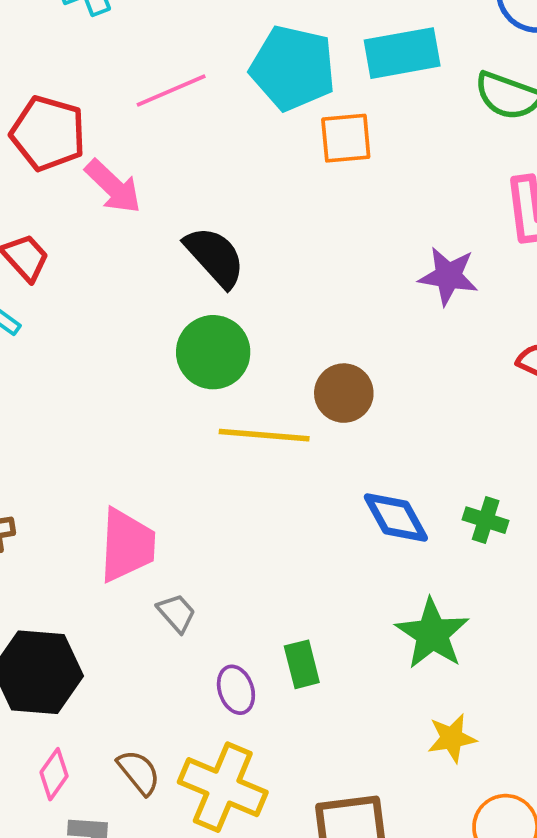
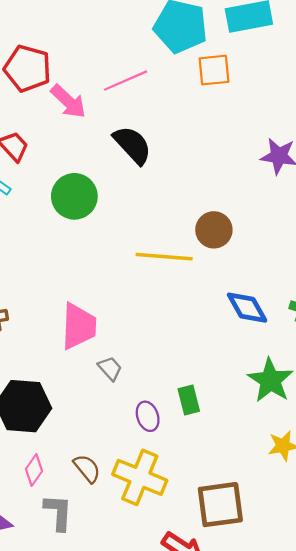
pink line: (171, 90) -> (126, 81), moved
green circle: (213, 352) -> (74, 196), moved

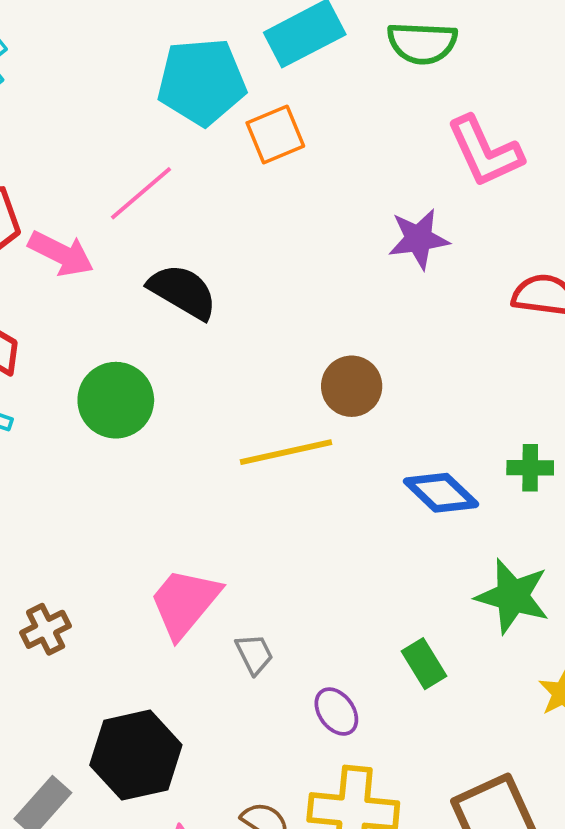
pink trapezoid: (79, 326) -> (185, 603), turned -126
gray trapezoid: (110, 368) -> (254, 654), turned 32
green rectangle: (189, 400) -> (424, 664), moved

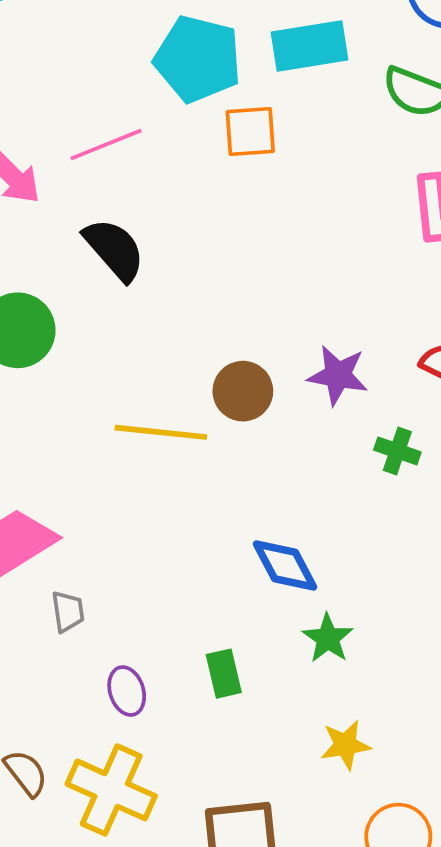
purple star: (419, 239) -> (338, 375), moved
green cross: (530, 468) -> (397, 451), moved
blue diamond: (441, 493) -> (285, 565), moved
green star: (513, 596) -> (328, 638), size x0.7

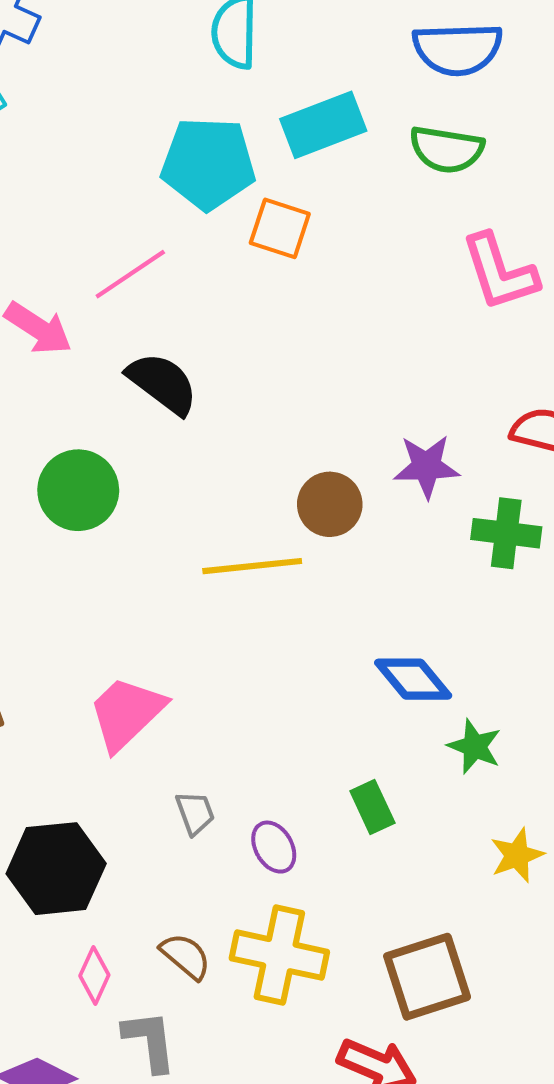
orange square: (250, 131) -> (280, 228), turned 34
green cross: (397, 451) -> (506, 533), size x1.4
gray trapezoid: (68, 612) -> (195, 813), moved

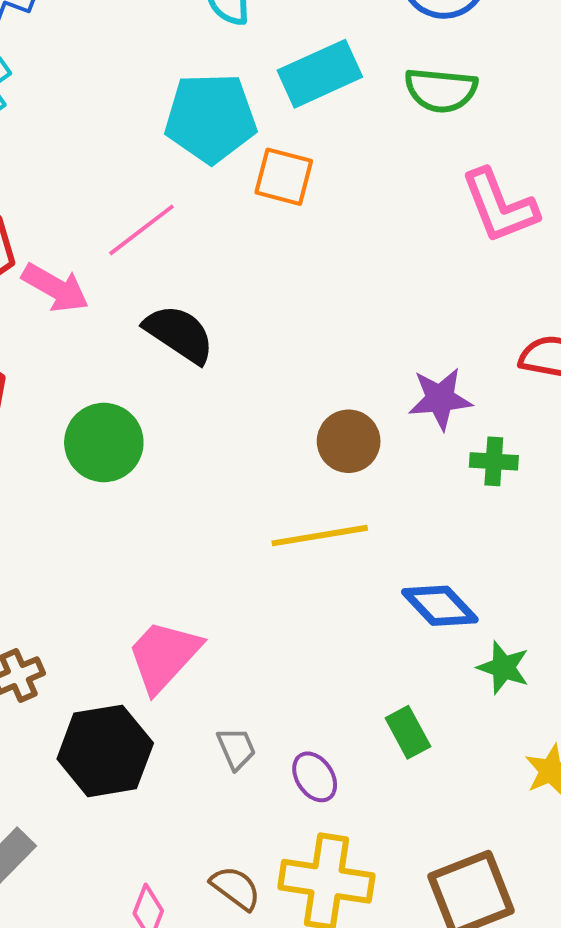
green cross: (506, 533) -> (494, 461), moved, size x0.7
yellow line: (252, 566) -> (320, 536), moved
black hexagon: (56, 869) -> (105, 751), moved

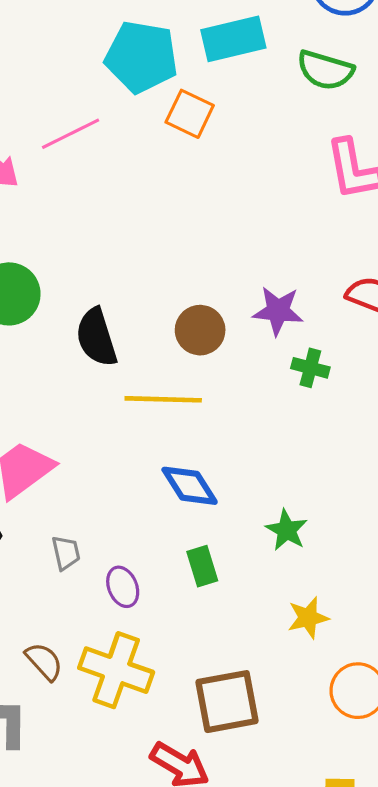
black semicircle: (179, 334) -> (96, 337), moved, turned -152
blue diamond: (440, 606) -> (190, 486), moved

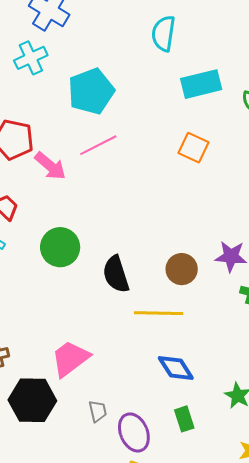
cyan pentagon: (141, 57) -> (91, 91), moved, turned -30
orange square: (190, 114) -> (193, 148), moved
purple ellipse: (123, 587) -> (134, 432), size x1.5

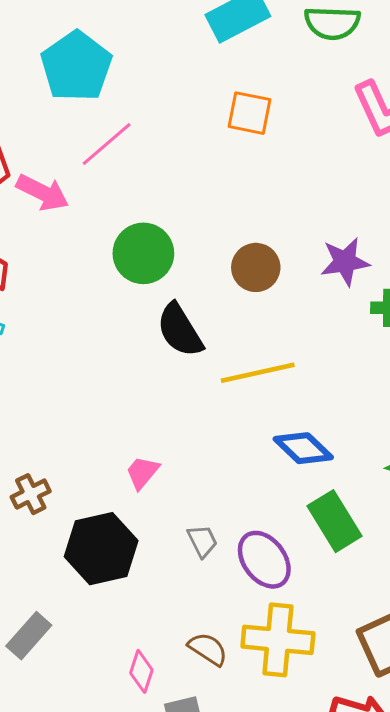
green circle: (60, 247) -> (143, 253), moved
brown circle: (182, 269) -> (256, 267), moved
pink trapezoid: (70, 359) -> (142, 472), size x0.6
green rectangle: (184, 419) -> (335, 521), size x1.5

